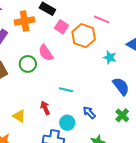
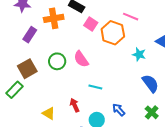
pink semicircle: (46, 53) -> (81, 59), moved

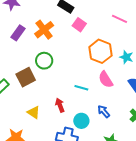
orange cross: (54, 18) -> (44, 30), moved, turned -30
orange hexagon: (113, 33) -> (100, 51), moved
pink semicircle: (81, 59) -> (106, 80), moved
brown square: (27, 69) -> (26, 77), moved

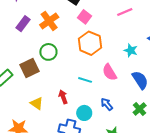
pink line: (119, 19) -> (125, 12), turned -49
orange hexagon: (100, 51) -> (90, 43), moved

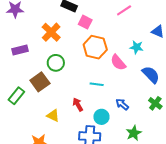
purple rectangle: (23, 24) -> (20, 50), moved, turned 49
pink semicircle: (109, 72) -> (118, 62), moved

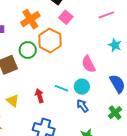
orange hexagon: (95, 47) -> (50, 41), moved
cyan star: (136, 47) -> (115, 45), moved
cyan line: (97, 84) -> (61, 88), moved
cyan circle: (101, 117) -> (82, 87), moved

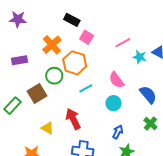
pink line: (106, 15) -> (123, 43), moved
cyan line: (61, 88) -> (86, 88), moved, turned -40
red arrow: (39, 96) -> (73, 119), size x1.5
blue arrow: (83, 106) -> (118, 132), moved, turned 72

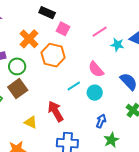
green circle: (54, 76) -> (17, 66), moved
cyan line: (86, 88) -> (74, 86), moved

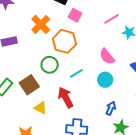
green circle: (17, 66) -> (50, 65), moved
cyan line: (74, 86) -> (76, 73), moved
brown square: (18, 89) -> (29, 85), moved

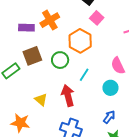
orange cross: (41, 24) -> (50, 20), moved
cyan line: (76, 73) -> (84, 75), turned -40
brown square: (29, 85) -> (32, 56), moved

